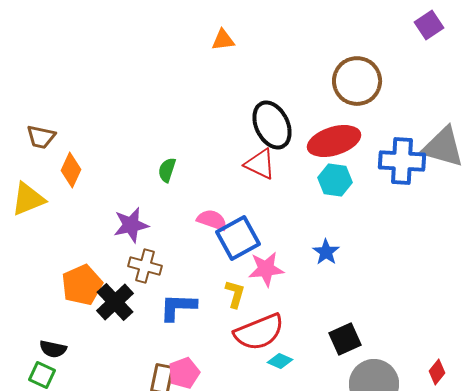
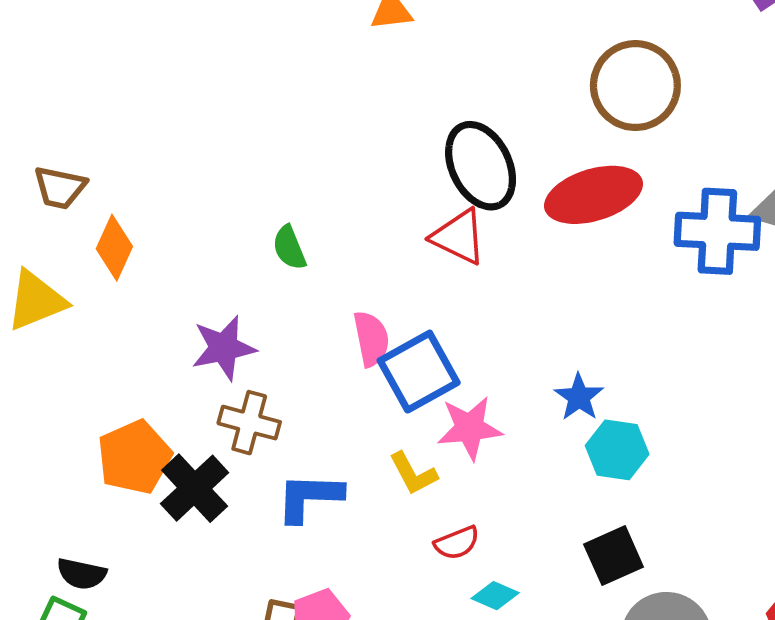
green semicircle: (167, 170) -> (289, 248), turned -40
cyan hexagon: (335, 180) -> (617, 450), moved
pink semicircle: (212, 220) -> (371, 339), turned 60
yellow L-shape: (235, 294) -> (413, 474), turned 136
red semicircle: (259, 332) -> (457, 543), size x0.5

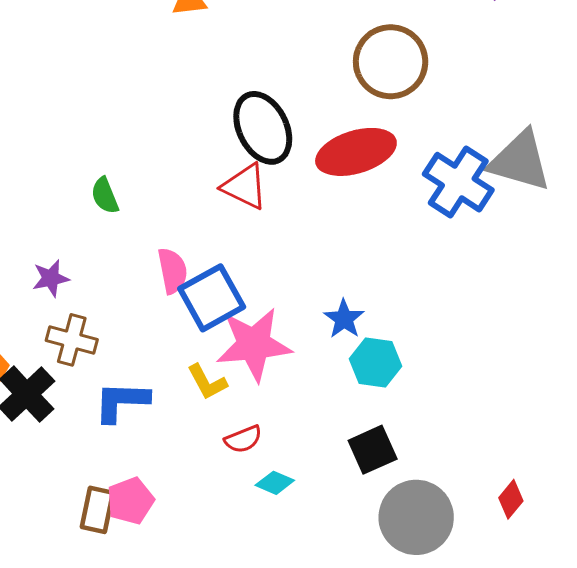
blue cross: (717, 231) -> (458, 182), turned 30
purple star: (224, 348) -> (51, 278), size x0.7
pink star: (470, 428) -> (254, 344), size x1.4

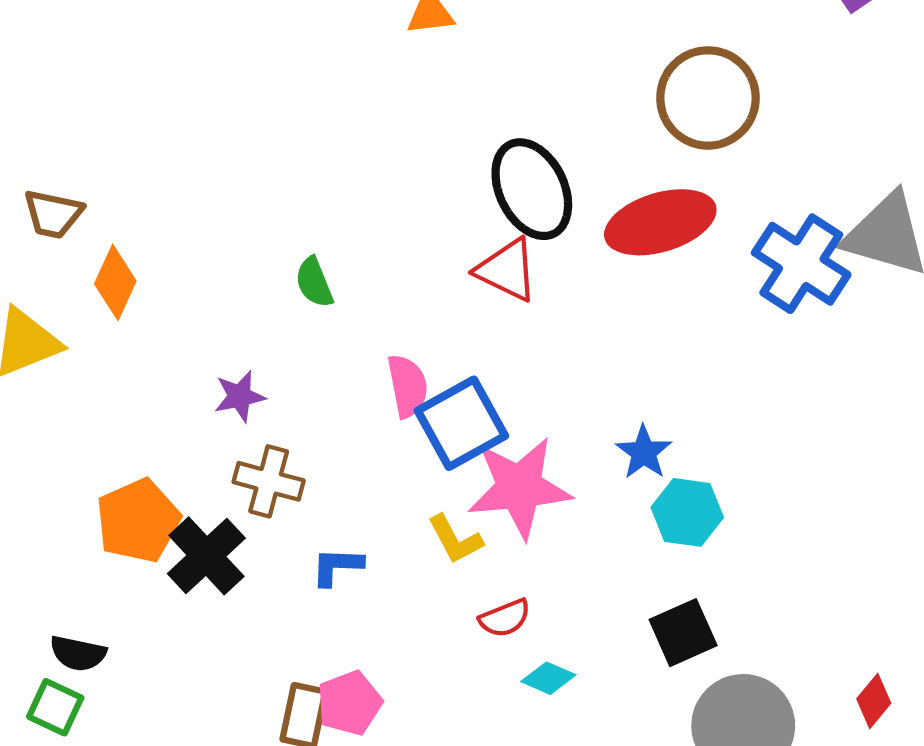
blue L-shape: (121, 402) -> (337, 566), size x0.7

